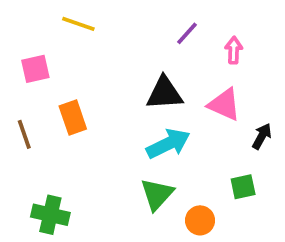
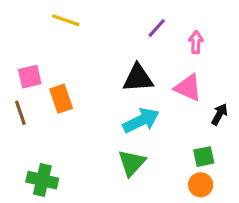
pink square: (35, 69) -> (30, 77), moved
orange circle: (200, 220) -> (201, 185), moved

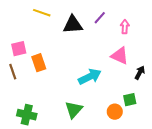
black triangle: (138, 78) -> (73, 25), moved
green triangle: (132, 163) -> (74, 110), moved
orange circle: (201, 185) -> (115, 112), moved

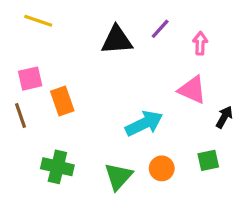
yellow line: (42, 13) -> (38, 21), moved
orange circle: (115, 112) -> (162, 168), moved
green cross: (27, 115) -> (57, 167), moved

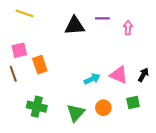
purple line: (160, 29) -> (102, 18), turned 48
pink triangle: (192, 90) -> (119, 75), moved
cyan arrow: (144, 123) -> (92, 79), size x0.7

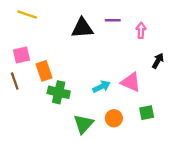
black arrow: (143, 75) -> (158, 61), moved
green cross: (37, 107) -> (59, 92), moved

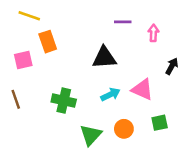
black triangle: (82, 28) -> (104, 58), moved
orange rectangle: (44, 71) -> (48, 42), moved
brown line: (15, 81) -> (16, 99), moved

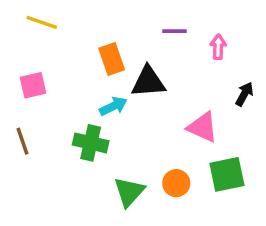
orange rectangle: (48, 42) -> (112, 59), moved
cyan arrow: (110, 94) -> (113, 106), moved
green square: (160, 123) -> (227, 174), size x1.5

